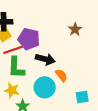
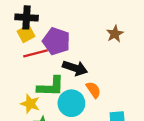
green L-shape: (16, 68) -> (51, 87), moved, turned -95

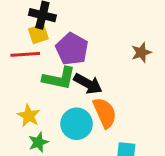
red line: (36, 53) -> (25, 54), moved
green L-shape: (51, 87) -> (59, 78), moved
orange semicircle: (93, 90) -> (105, 113), size x1.5

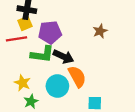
purple pentagon: (72, 49) -> (50, 32), turned -30

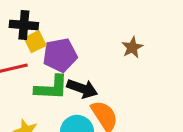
yellow square: (25, 23) -> (35, 42), moved

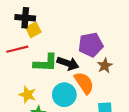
brown star: (132, 47) -> (105, 66), moved
purple pentagon: (60, 55) -> (91, 45), moved

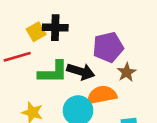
black cross: (25, 18) -> (55, 28), moved
orange semicircle: (84, 83) -> (102, 95), turned -65

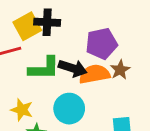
yellow square: (36, 32) -> (27, 26), size x1.4
orange semicircle: (102, 95) -> (95, 74), moved

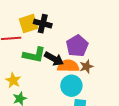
purple pentagon: (101, 44) -> (77, 46), turned -30
cyan circle: (69, 109) -> (71, 86), moved

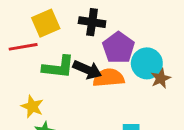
black cross: (43, 24) -> (92, 22), moved
brown star: (86, 67) -> (161, 78), moved
cyan circle: (71, 86) -> (147, 63), moved

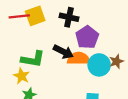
red line: (23, 47) -> (19, 16), moved
cyan circle: (147, 63) -> (99, 65), moved
green L-shape: (58, 67) -> (33, 59), moved

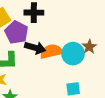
purple pentagon: (87, 37) -> (17, 32), moved

